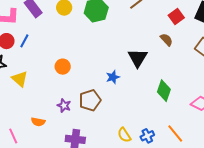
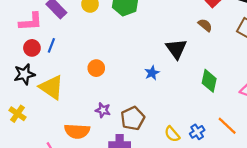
yellow triangle: (20, 79) -> (51, 87), size x1.4
brown pentagon: (90, 100) -> (133, 118), moved
orange semicircle: (38, 122) -> (77, 131), size x1.6

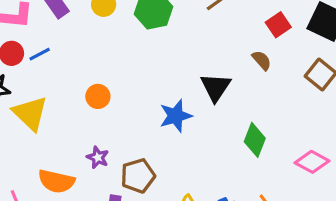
blue line: (51, 45) -> (40, 54), turned 32
blue star: (152, 73) -> (176, 116), size x1.5

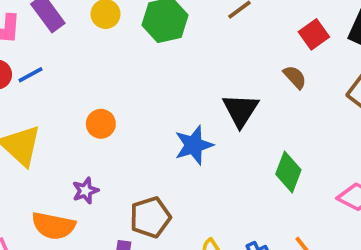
purple star: (98, 157) -> (85, 191), moved, turned 30

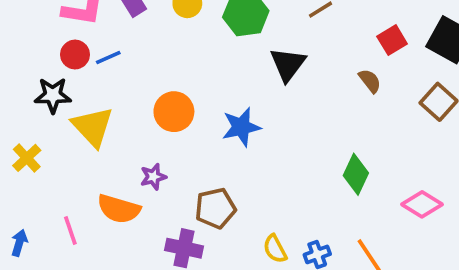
black triangle: (241, 110) -> (288, 64), moved
orange circle: (101, 124) -> (174, 112), size x1.4
blue star: (194, 145) -> (241, 127), moved

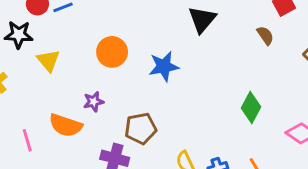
yellow triangle: (93, 127) -> (48, 61), size x0.7

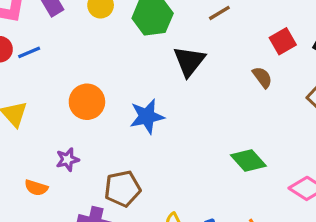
green diamond: (251, 107) -> (248, 161), turned -68
orange semicircle: (66, 125) -> (36, 188), size x0.6

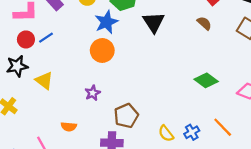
orange circle: (87, 102) -> (102, 50), moved
blue star: (147, 116) -> (106, 22), moved
purple star: (67, 159) -> (93, 93), moved

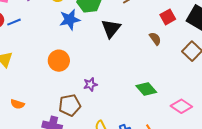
orange circle: (102, 50) -> (59, 61), moved
purple star: (93, 93) -> (90, 84), moved

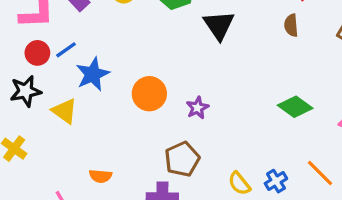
blue star: (70, 20) -> (93, 74), moved
brown semicircle: (155, 39) -> (291, 25), turned -136
purple star: (90, 84) -> (197, 108), moved

